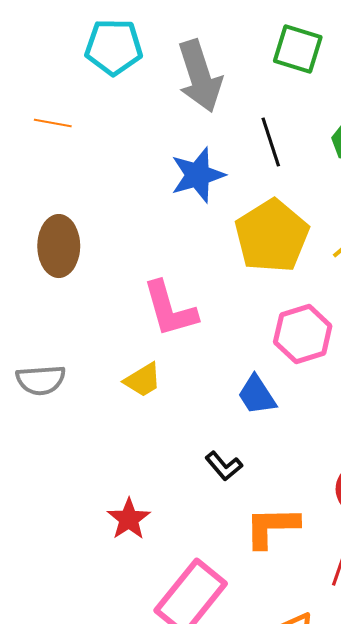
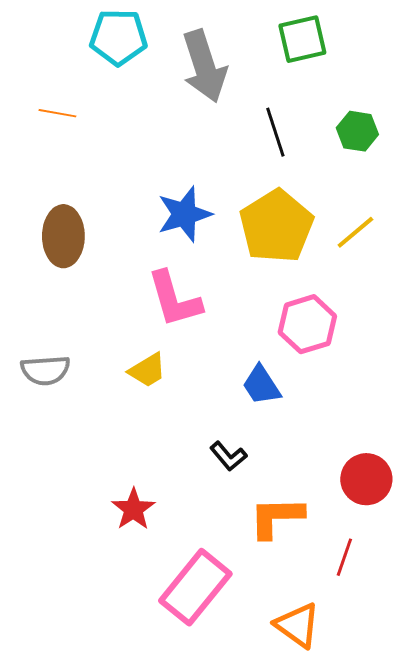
green square: (298, 49) -> (302, 39), turned -30
blue star: (198, 175) -> (184, 214), moved

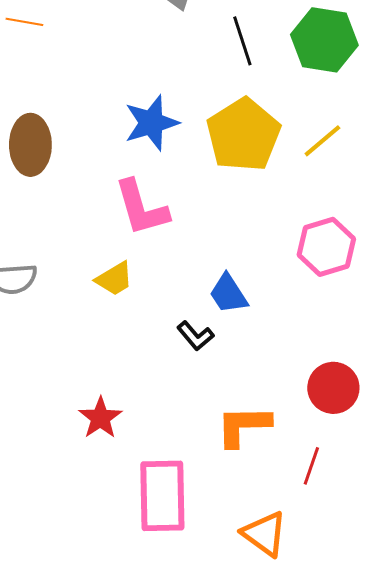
green hexagon: (357, 131) -> (324, 40), size x1.6
pink hexagon: (307, 324) -> (326, 247), moved
black L-shape: (228, 456) -> (195, 336), moved
pink rectangle: (195, 587) -> (162, 496), turned -40

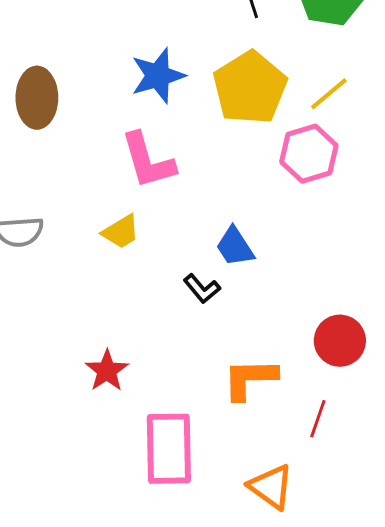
pink hexagon: (326, 247) -> (309, 154), moved

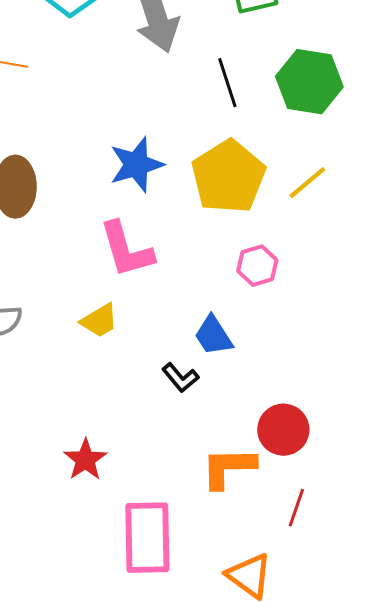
pink hexagon: (309, 154) -> (257, 266), moved, size x0.7
red circle: (340, 341) -> (283, 430), moved

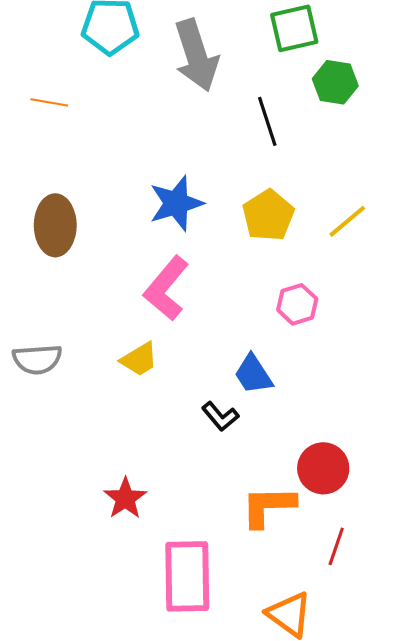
green hexagon: (309, 82) -> (335, 82), moved, size x0.7
yellow pentagon: (228, 177) -> (268, 215), size x0.7
pink L-shape: (126, 250) -> (166, 288), turned 56

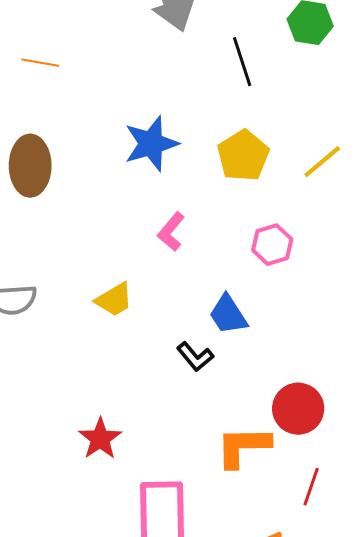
orange line: (49, 102) -> (40, 63), moved
pink L-shape: (166, 288) -> (171, 232), moved, size x0.6

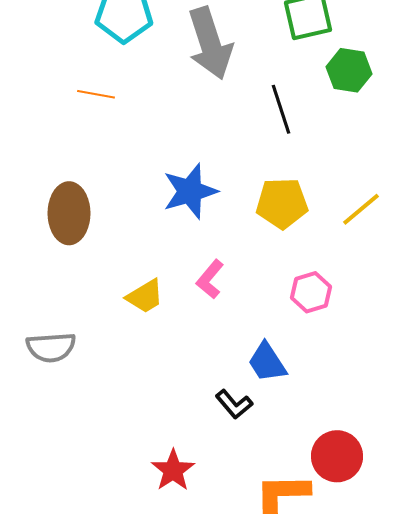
orange line: (40, 63) -> (96, 94), moved
yellow pentagon: (243, 156) -> (282, 203), turned 30
yellow trapezoid: (114, 300) -> (145, 296), moved
red star: (100, 439) -> (173, 470), moved

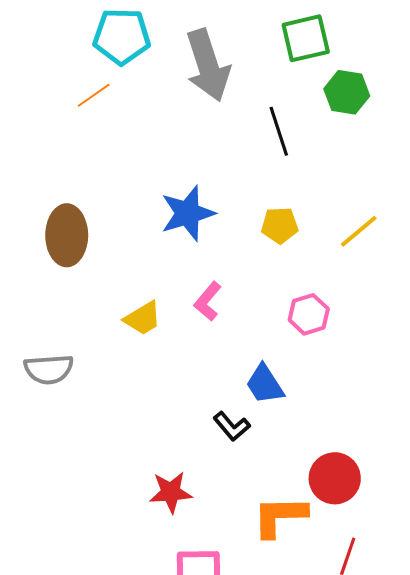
orange line: (96, 94) -> (94, 95), moved, turned -45
yellow pentagon: (282, 203) -> (280, 225), size x0.7
red star: (173, 470) -> (171, 492), turned 30

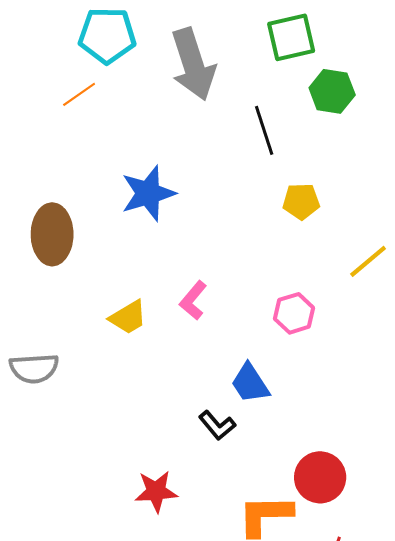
blue star: (188, 213) -> (148, 193), moved
yellow pentagon: (280, 225) -> (301, 201), moved
yellow line: (359, 231) -> (368, 261), moved

